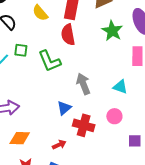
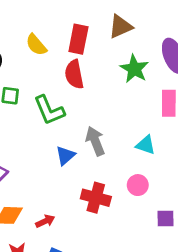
blue triangle: (64, 108) -> (65, 156), moved
red arrow: (59, 145) -> (45, 221), moved

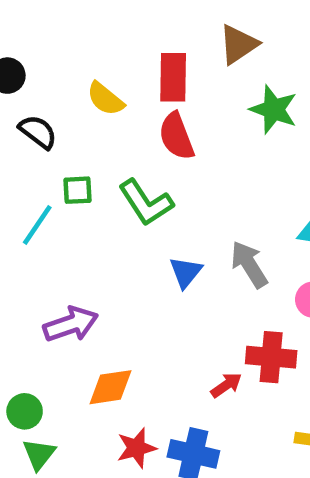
gray arrow: (95, 141) -> (249, 264), moved
red cross: (96, 198) -> (271, 357), moved
red arrow: (45, 221) -> (226, 385), moved

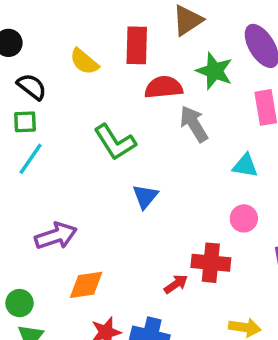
red semicircle: (176, 136) -> (164, 87), moved, turned 105
green square: (77, 190) -> (25, 122), moved
gray arrow: (249, 264) -> (194, 124), moved

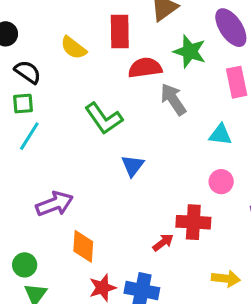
orange diamond: (86, 285) -> (83, 246), turned -76

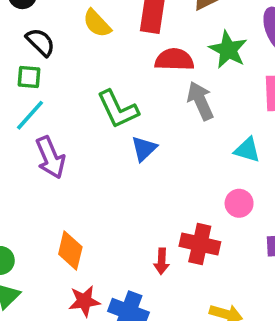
blue triangle: (133, 166) -> (144, 149), moved
purple arrow: (55, 204) -> (50, 158), moved, turned 78
red arrow: (163, 242) -> (162, 261), turned 120

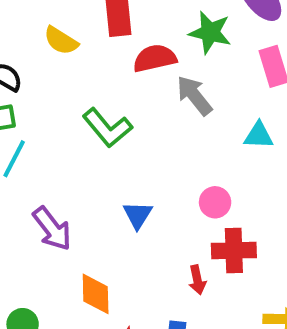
blue triangle: (144, 149) -> (138, 215), moved
purple arrow: (50, 158) -> (52, 229), moved
pink circle: (239, 203) -> (215, 202), moved

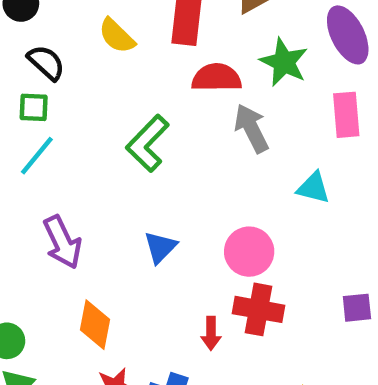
green L-shape: (107, 128) -> (148, 143), turned 72
pink circle: (215, 202) -> (249, 252), size x1.4

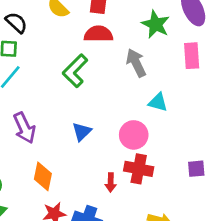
red semicircle: (216, 78) -> (98, 34), moved
cyan triangle: (313, 188) -> (158, 102), moved

